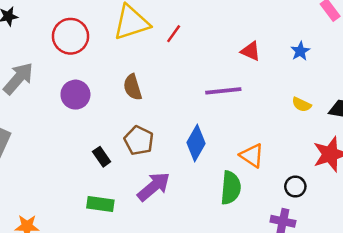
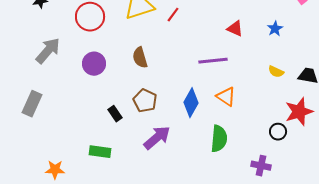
orange triangle: (252, 155) -> (226, 97), moved
black circle: (295, 187) -> (278, 132), moved
green rectangle: (100, 204) -> (100, 152), moved

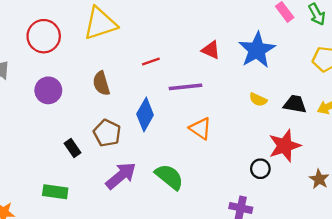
red line: (173, 15) -> (151, 62), moved, turned 35
blue star: (275, 29) -> (257, 50), size x2.0
blue diamond: (191, 103) -> (145, 115), moved
green semicircle: (219, 139) -> (169, 177), moved, turned -56

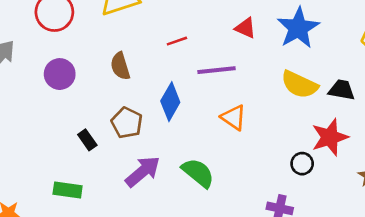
yellow semicircle: (258, 100) -> (299, 85), size x1.8

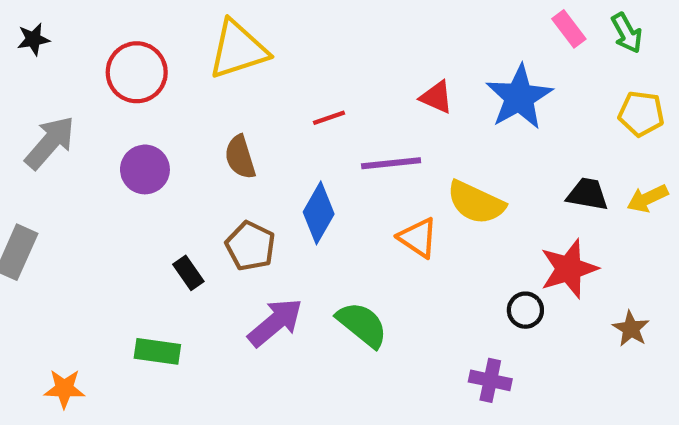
yellow semicircle: (299, 85) -> (476, 203), moved

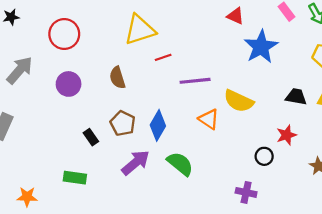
yellow triangle: (238, 50) -> (140, 30), moved
red triangle: (437, 97) -> (235, 16), moved
blue diamond: (319, 213) -> (158, 125), moved
red star: (569, 269) -> (286, 135), size x0.7

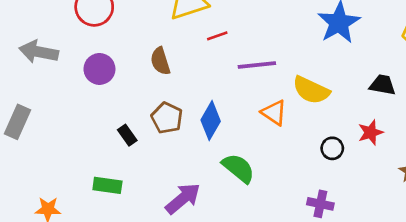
gray arrow: (20, 70) -> (39, 52), turned -120
black circle: (264, 156) -> (332, 148), moved
purple arrow: (135, 163) -> (183, 199), moved

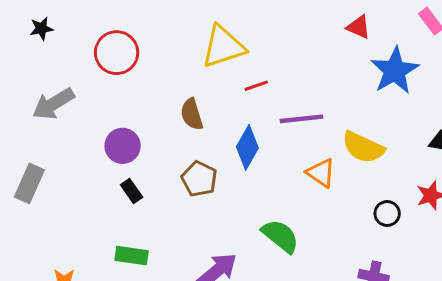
gray arrow: (39, 52) -> (53, 104), turned -42
purple circle: (99, 69) -> (123, 146), moved
blue diamond: (211, 121) -> (247, 147), moved
black rectangle: (127, 135) -> (132, 191), moved

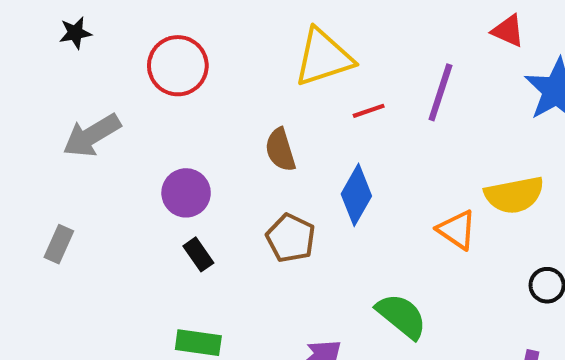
purple line: (301, 119) -> (440, 92), moved, turned -66
yellow semicircle: (363, 147) -> (514, 195), turned -36
gray rectangle: (29, 183) -> (59, 244), size x0.7

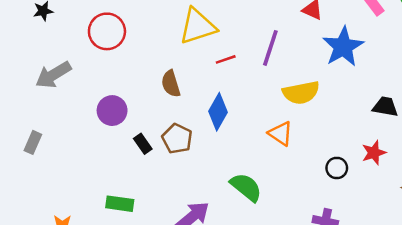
yellow semicircle: (514, 195) -> (301, 93), moved
black rectangle: (198, 254) -> (143, 144), moved

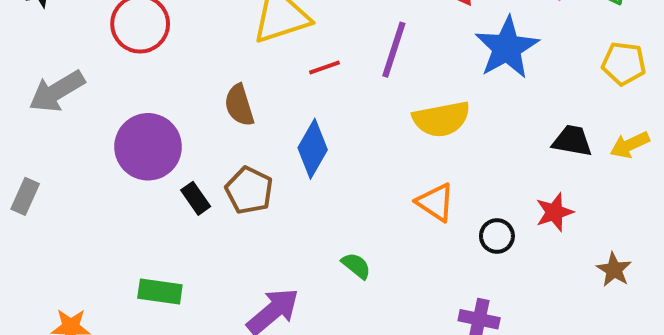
purple circle: (112, 111) -> (148, 147), size x1.4
orange triangle: (281, 134) -> (435, 202), moved
green semicircle: (246, 187) -> (356, 266), size x0.6

